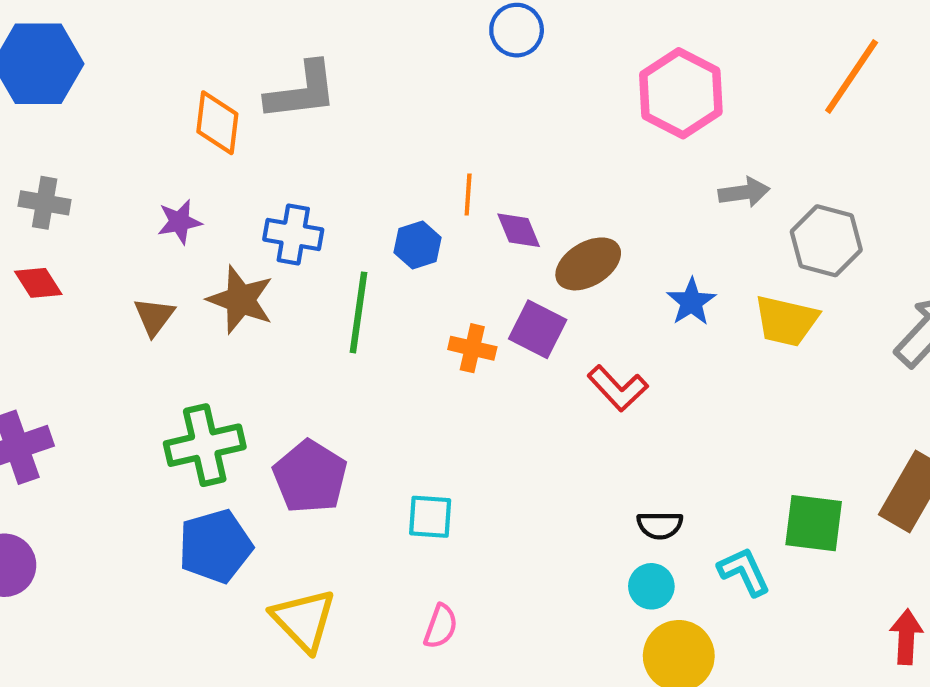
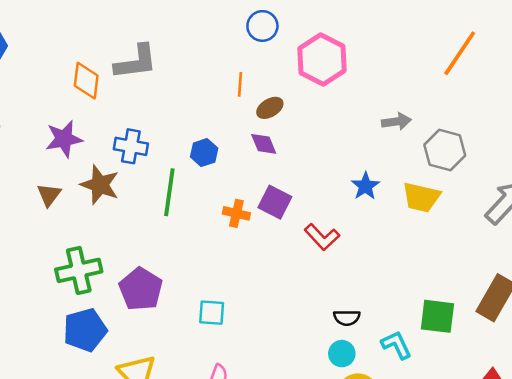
pink hexagon: (681, 93) -> (322, 59), moved
orange line: (468, 194) -> (240, 84), moved
purple star: (179, 222) -> (64, 139), size x1.4
brown ellipse: (588, 264) -> (270, 108), moved, size x0.7

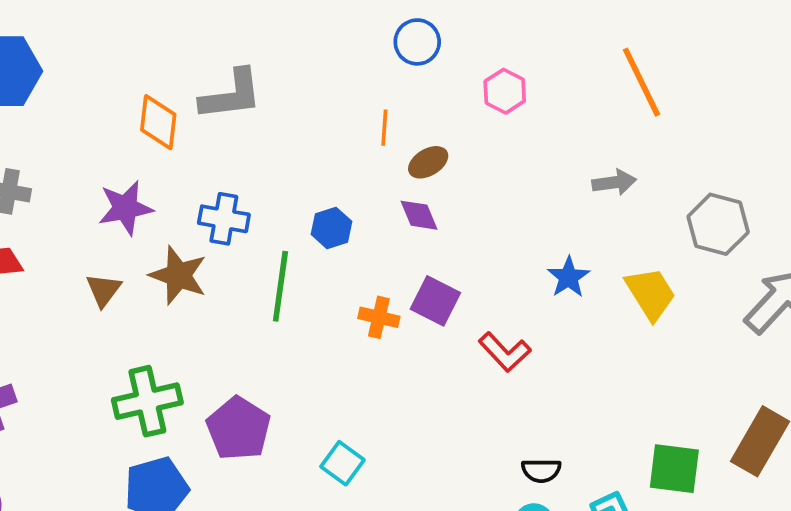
orange line: (460, 53) -> (642, 82), moved, turned -60
pink hexagon: (322, 59) -> (505, 91), size x0.6
gray hexagon: (445, 150) -> (718, 224), moved
yellow trapezoid: (421, 197) -> (651, 294), turned -135
cyan square: (212, 313) -> (342, 463), turned 32

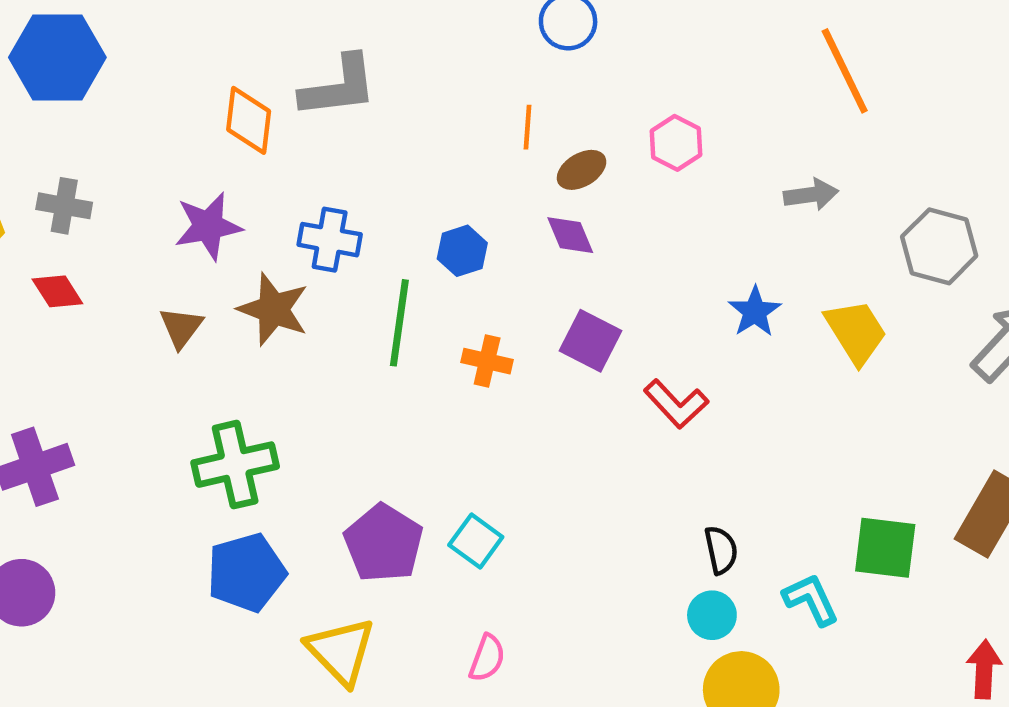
pink hexagon: (505, 91) -> (676, 143), moved
orange cross: (379, 317) -> (487, 361), moved
purple pentagon: (238, 429) -> (384, 543), moved
black semicircle: (541, 470) -> (721, 550), turned -102

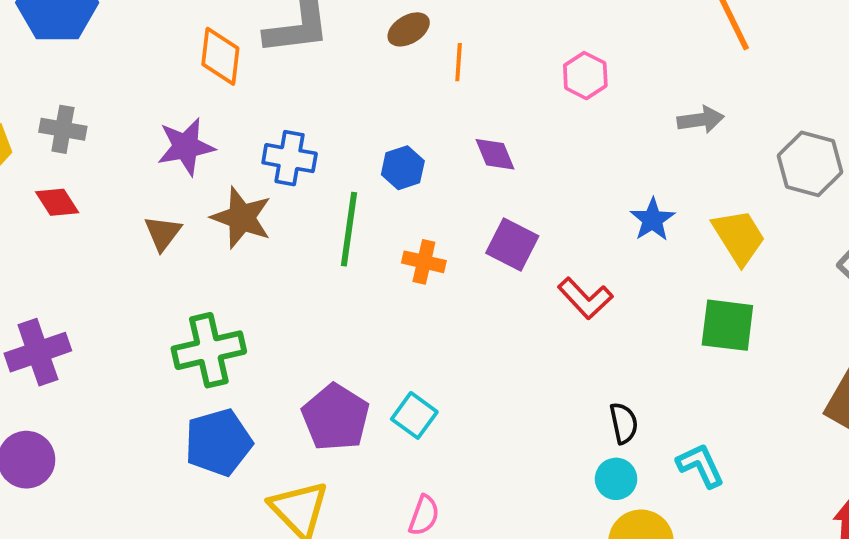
brown ellipse: (582, 170) -> (409, 29), moved
green square: (885, 548) -> (727, 325), moved

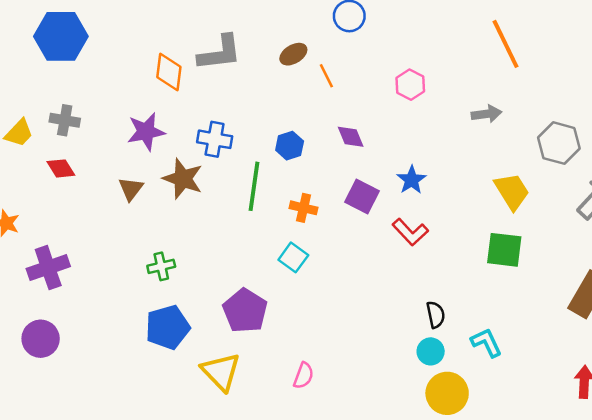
orange line: (459, 62) -> (326, 76), turned -30
blue star: (653, 220) -> (412, 180), moved
green cross: (209, 350) -> (161, 266), size x0.6
cyan square: (414, 415) -> (293, 257), moved

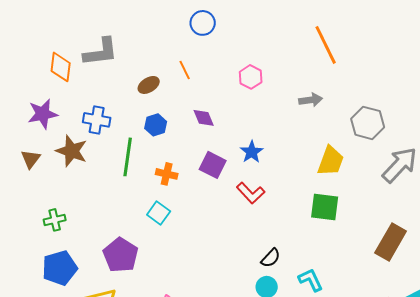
brown ellipse: (293, 54) -> (149, 85), moved
yellow trapezoid: (512, 191) -> (331, 161), turned 52
black semicircle: (436, 315) -> (271, 258), turned 55

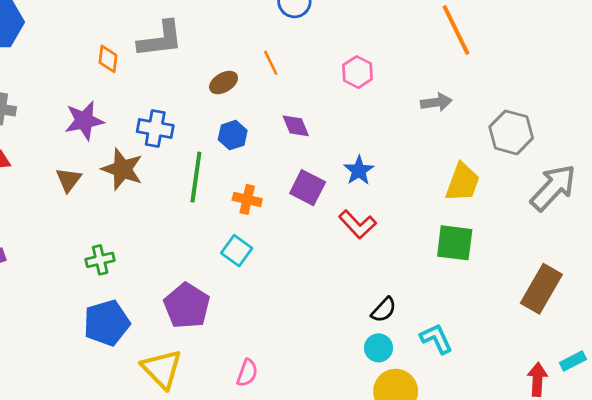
orange diamond: (61, 67) -> (108, 59), size x0.7

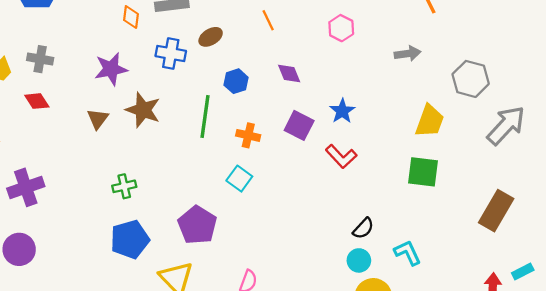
brown ellipse: (224, 83) -> (211, 37), moved
blue cross: (155, 128) -> (171, 53), moved

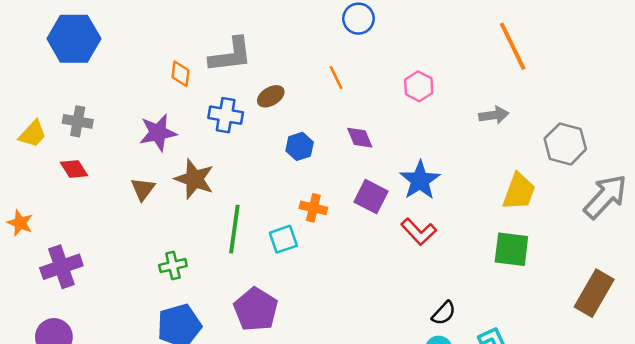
blue star: (342, 111) -> (420, 180), size x1.4
green line: (205, 117) -> (234, 229), moved
cyan square: (239, 179) -> (283, 239), moved, turned 35

